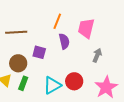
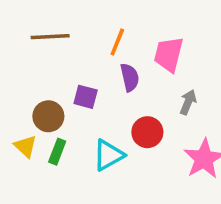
brown line: (16, 32) -> (50, 37), moved
red circle: (74, 81) -> (147, 132), moved

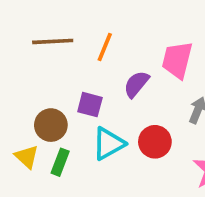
orange line: (117, 42) -> (105, 47), moved
purple semicircle: (130, 77) -> (136, 84), turned -128
cyan triangle: (108, 155) -> (108, 144), moved

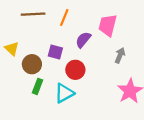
red circle: (155, 142) -> (75, 70), moved
cyan triangle: (108, 144) -> (64, 93), moved
yellow triangle: (27, 157) -> (12, 49), moved

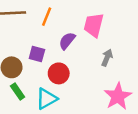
green rectangle: (38, 86) -> (18, 92), turned -56

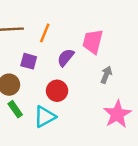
purple square: (37, 54) -> (29, 61), moved

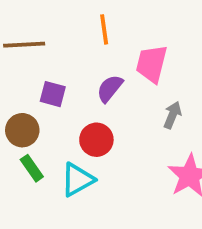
orange line: (45, 33) -> (104, 29), moved, turned -30

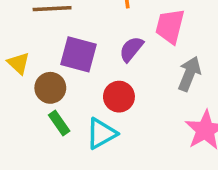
purple square: (53, 94) -> (78, 54), size x1.5
gray arrow: (172, 115) -> (189, 74), size x1.4

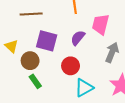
cyan triangle: (101, 134) -> (84, 88), moved

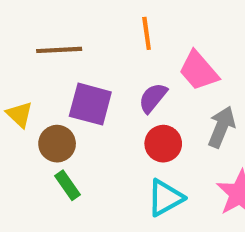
pink trapezoid: (101, 24) -> (199, 71), turned -55
red circle: (71, 66) -> (163, 144), moved

